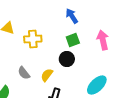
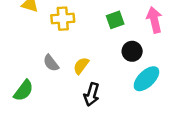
black circle: (67, 59) -> (132, 51), moved

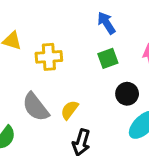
gray semicircle: (51, 63) -> (36, 107), size x1.5

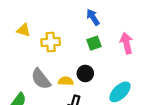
black circle: (127, 94) -> (85, 73), moved
yellow semicircle: (70, 110) -> (66, 81), turned 56

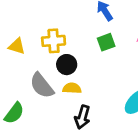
yellow triangle: (24, 30) -> (17, 46), moved
black circle: (85, 73) -> (67, 65), moved

